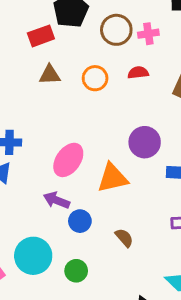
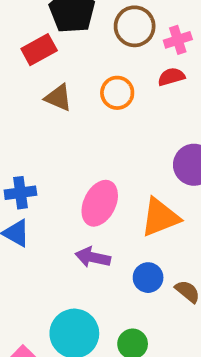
pink cross: (148, 34) -> (178, 40), moved
brown triangle: (50, 75) -> (58, 98), turned 35
blue circle: (80, 221) -> (148, 278), moved

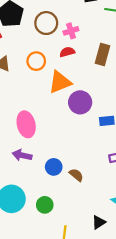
pink ellipse: (100, 203) -> (26, 124), turned -40
orange triangle: (160, 217) -> (60, 82), moved

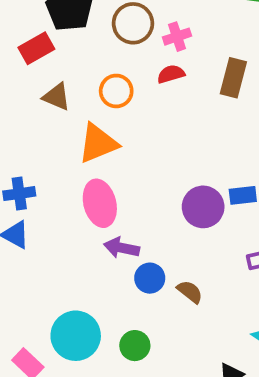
orange triangle: (60, 82) -> (98, 143), moved
purple circle: (80, 102) -> (203, 207), moved
purple arrow: (22, 155) -> (122, 248), moved

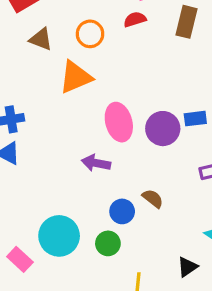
pink ellipse: (100, 203) -> (119, 122), moved
blue circle: (150, 278) -> (122, 211), moved

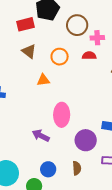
orange triangle: (75, 77) -> (43, 80), size x0.6
purple circle: (163, 129) -> (86, 140), moved
brown semicircle: (153, 198) -> (77, 168), moved, turned 32

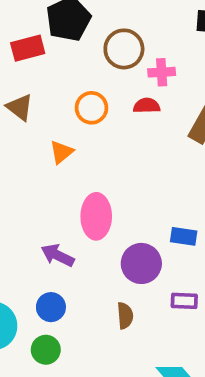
brown triangle: (29, 51) -> (20, 107), moved
orange triangle: (43, 80) -> (61, 152), turned -32
blue circle: (48, 169) -> (51, 307), moved

